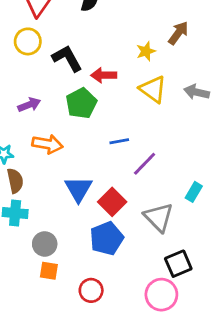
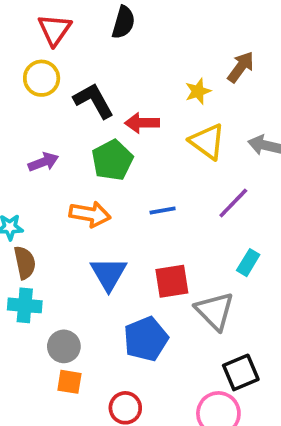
orange arrow: (47, 144) -> (90, 214), moved
purple line: (145, 164) -> (233, 203), moved
cyan rectangle: (194, 192) -> (248, 263), moved
red square: (112, 202) -> (172, 281), moved, turned 36

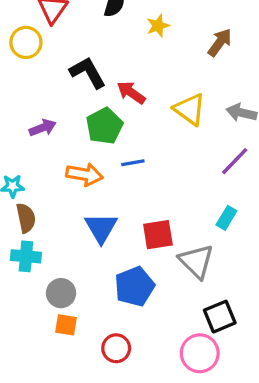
yellow circle: (42, 78) -> (26, 42), moved
yellow star: (198, 91) -> (158, 26), moved
red arrow: (142, 123) -> (131, 93), turned 36
purple line: (233, 203) -> (235, 161), moved
blue line: (163, 210) -> (133, 163), moved

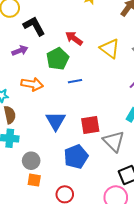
black L-shape: (88, 73) -> (34, 26), moved
purple arrow: (43, 128) -> (20, 51), moved
orange arrow: (84, 174) -> (32, 84), moved

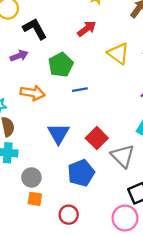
red arrow: (74, 38) -> (87, 29), moved, turned 108
red square: (90, 125) -> (97, 138), turned -36

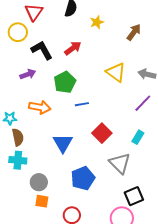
red arrow: (87, 29) -> (73, 48), moved
red square: (97, 138) -> (102, 133), moved

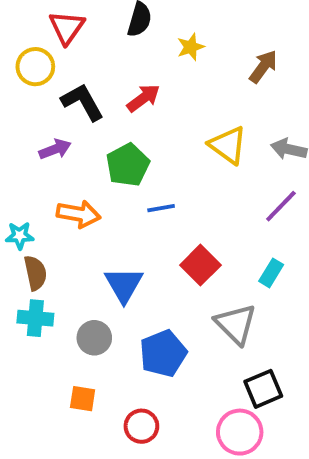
gray circle: (39, 182) -> (94, 338), moved

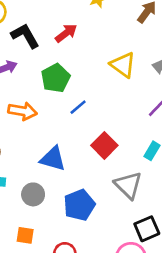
blue line: (161, 208) -> (78, 107), turned -30
blue triangle: (124, 285) -> (53, 159), turned -44

